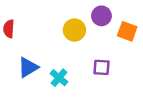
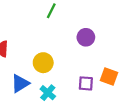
yellow circle: (74, 30) -> (43, 63), moved
orange square: (127, 31) -> (109, 77), moved

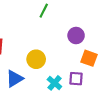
orange square: (109, 77) -> (89, 58), moved
cyan cross: (48, 93) -> (54, 83), moved

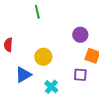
green line: (44, 11) -> (37, 12), moved, turned -40
cyan cross: (54, 83) -> (51, 87), moved

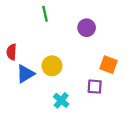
purple circle: (80, 35) -> (87, 28), moved
blue triangle: (23, 75) -> (25, 74), moved

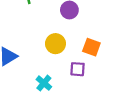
yellow circle: (52, 66) -> (55, 44), moved

